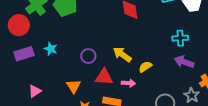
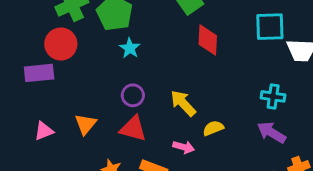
red circle: (19, 25) -> (61, 44), moved
cyan star: (51, 49) -> (130, 48), moved
red triangle: (104, 77) -> (133, 129), moved
orange triangle: (74, 86) -> (85, 124), moved

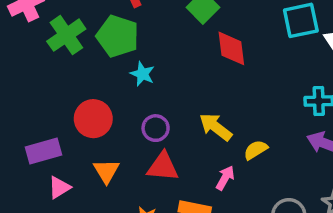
red circle: (61, 44) -> (93, 119), moved
purple rectangle: (39, 73) -> (44, 151), moved
pink arrow: (184, 147) -> (225, 178), turned -66

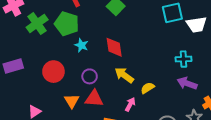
red diamond: (231, 48) -> (114, 47), moved
purple rectangle: (44, 151) -> (13, 66), moved
orange triangle: (106, 171) -> (72, 101), moved

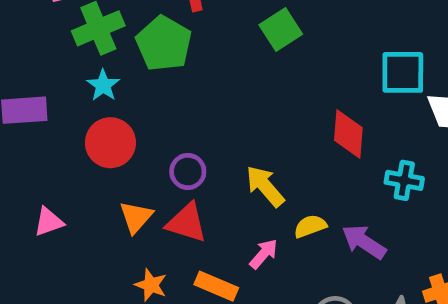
cyan star: (81, 45) -> (103, 85), moved
red diamond: (114, 47) -> (348, 134), moved
purple arrow: (187, 83) -> (364, 242), moved

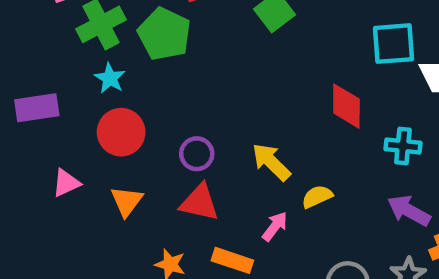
orange triangle: (136, 217) -> (127, 201), moved
pink triangle: (49, 222) -> (66, 183), moved
purple arrow: (364, 242) -> (409, 211), moved

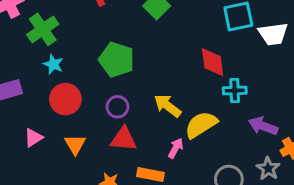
green pentagon: (164, 34) -> (117, 60), moved
cyan cross: (403, 146) -> (235, 91), moved
yellow semicircle: (317, 197) -> (201, 125), size x1.6

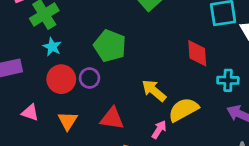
cyan cross: (235, 91) -> (228, 80), moved
purple circle: (117, 107) -> (89, 78), moved
pink triangle: (33, 138) -> (30, 113), turned 48

